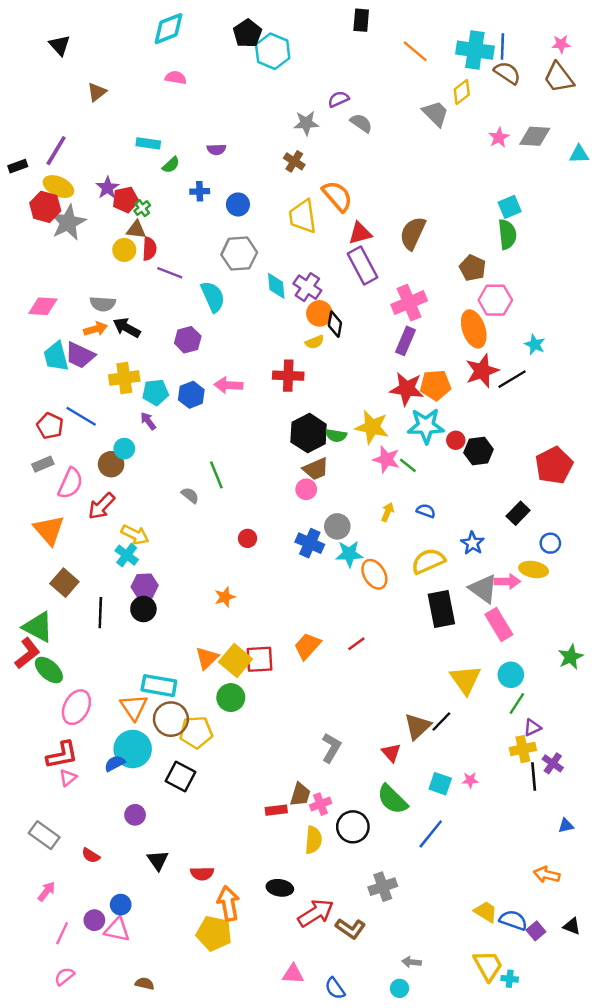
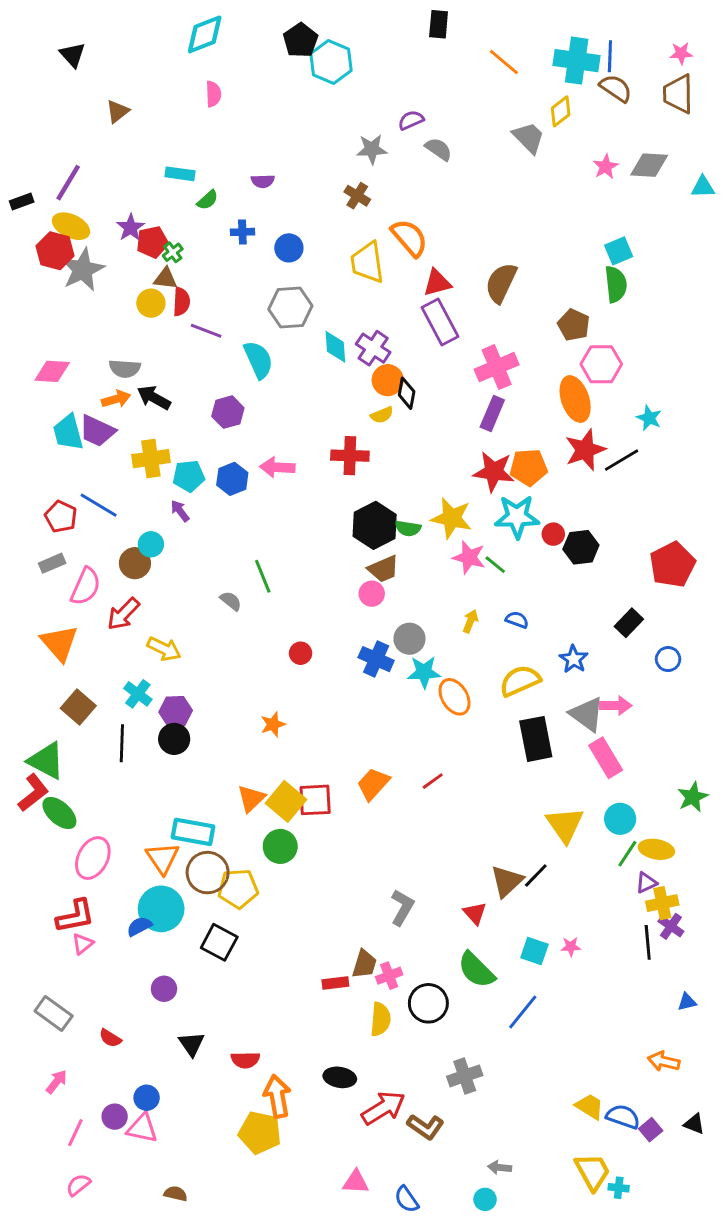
pink semicircle: (176, 78) -> (213, 94), turned 78
brown trapezoid: (559, 78) -> (678, 94), turned 36
cyan cross: (127, 555) -> (138, 694), moved
yellow ellipse: (534, 569) -> (656, 849), moved
yellow cross: (523, 749) -> (662, 903), moved

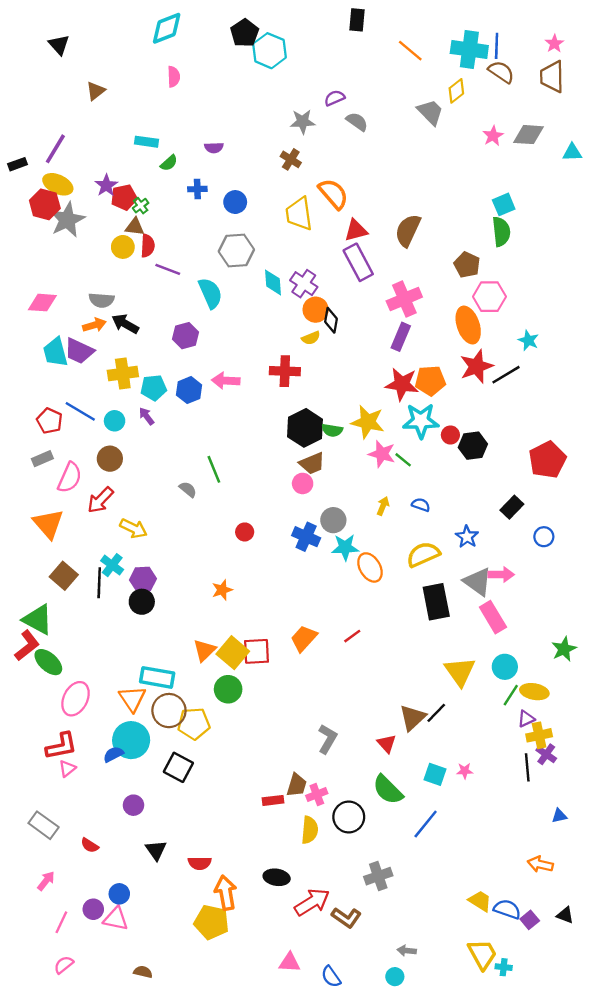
pink star: (681, 53) -> (554, 44), turned -30
cyan circle: (151, 544) -> (115, 421), moved
black line: (122, 743) -> (99, 583), moved

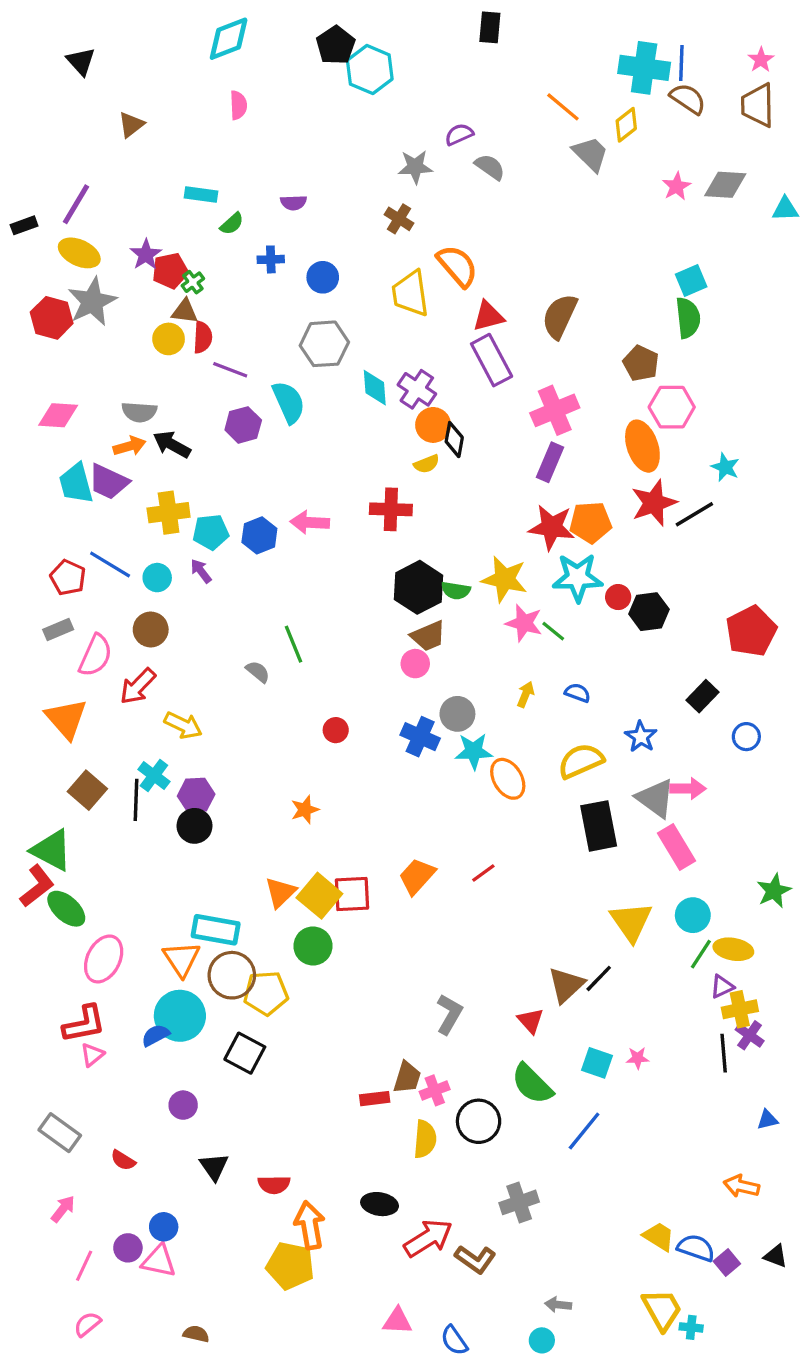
orange line: (410, 51) -> (563, 107), moved
red hexagon: (45, 204) -> (52, 318), moved
purple hexagon: (186, 336) -> (243, 425), moved

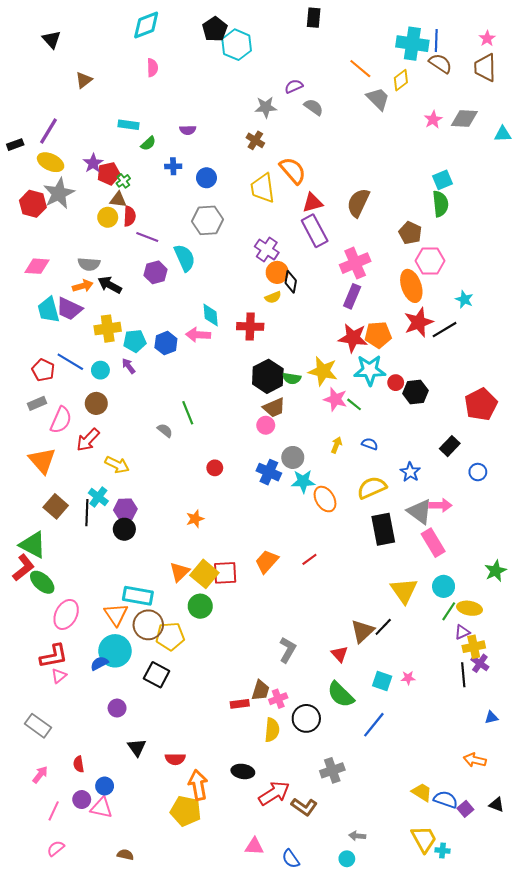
cyan diamond: (375, 388) -> (211, 315), moved
red semicircle: (123, 1160) -> (79, 764), moved, turned 49

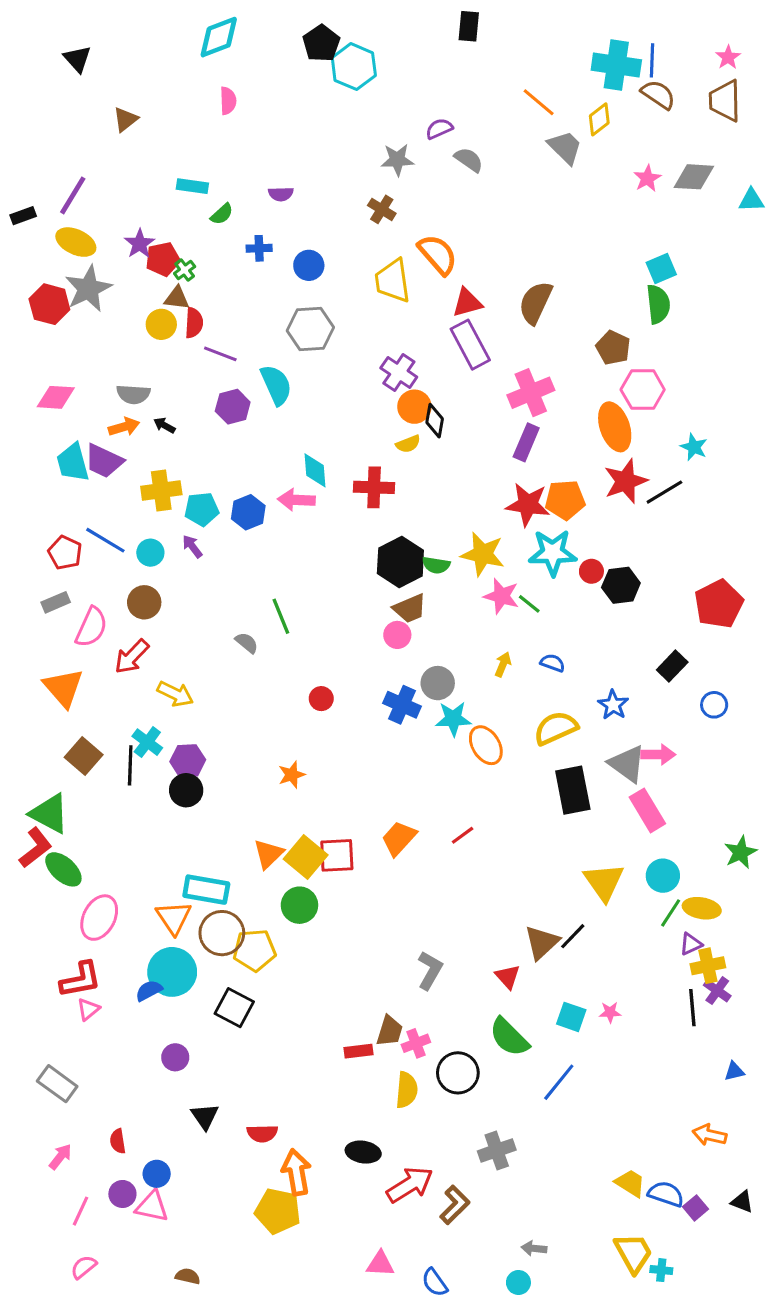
black arrow: (110, 285) -> (164, 425), size x0.6
brown L-shape: (304, 807) -> (455, 1205), turned -80

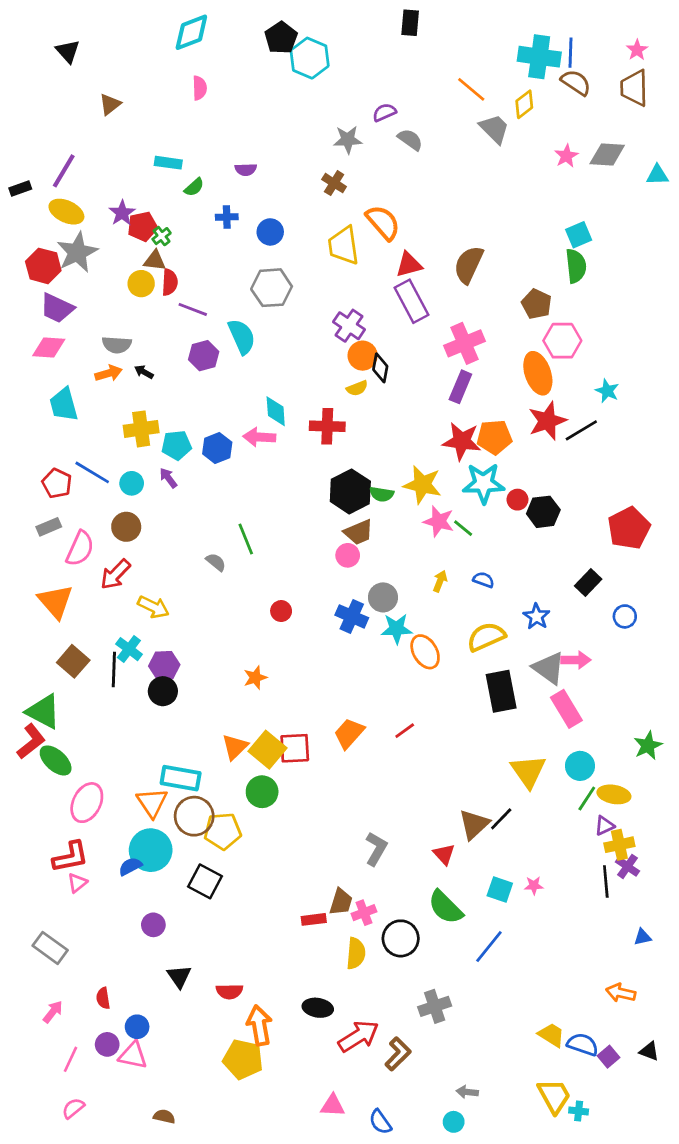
purple trapezoid: (104, 461) -> (57, 308), moved

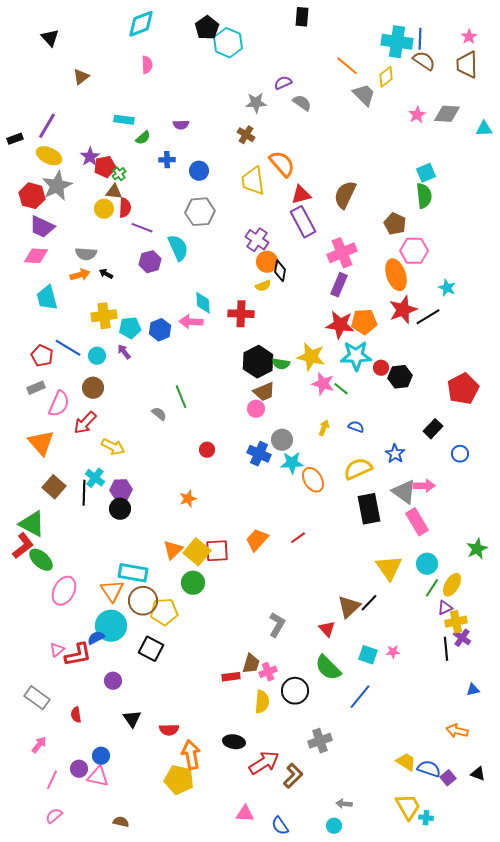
yellow ellipse: (614, 794) -> (452, 585), turned -70
red L-shape: (70, 857) -> (78, 655), moved
red semicircle: (103, 998) -> (76, 715), moved

